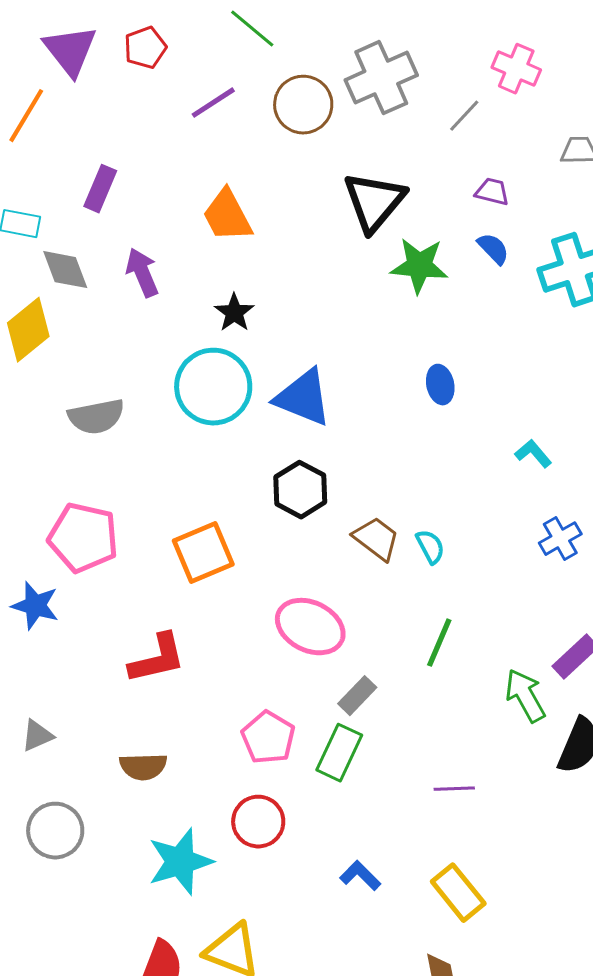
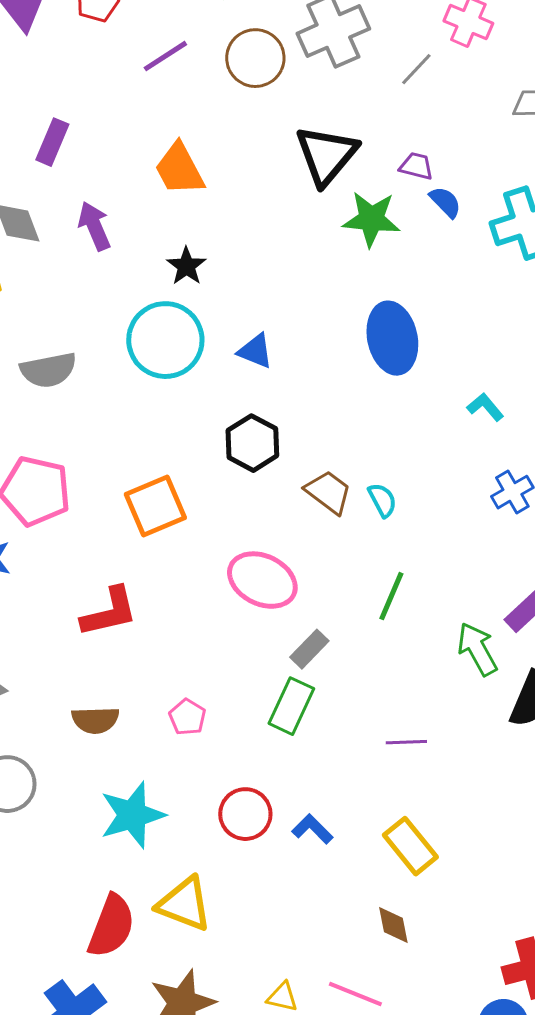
purple trapezoid: (492, 192) -> (416, 166), moved
blue ellipse: (440, 385) -> (392, 338), size x1.8
blue triangle: (303, 398) -> (255, 351), size x0.6
pink pentagon: (268, 738) -> (187, 717), moved, size x0.7
red circle: (258, 822) -> (245, 814), moved

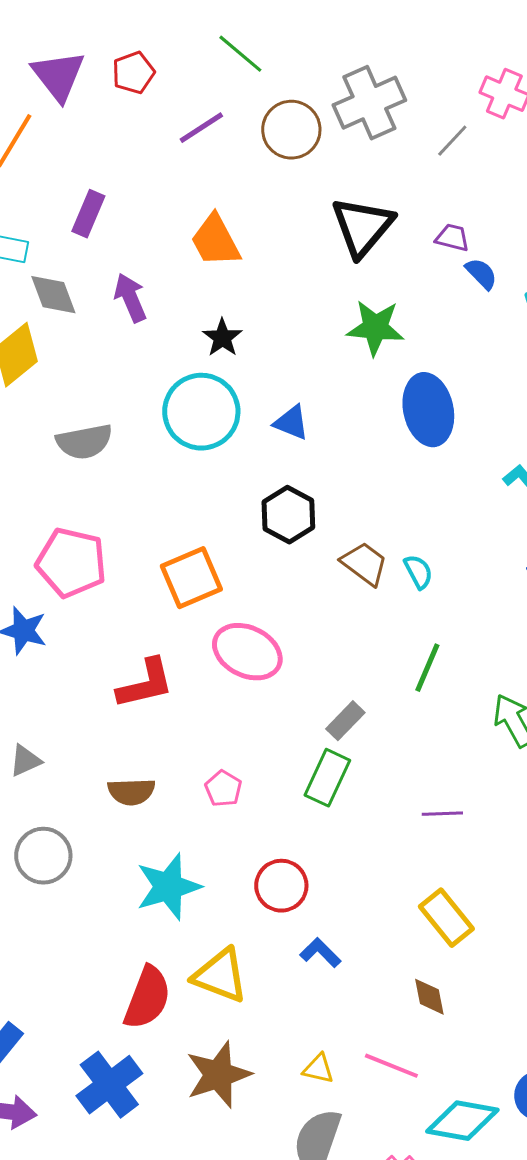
green star: (371, 219) -> (375, 328), moved
pink ellipse: (262, 580) -> (247, 652), moved
blue L-shape: (312, 829) -> (320, 953), moved

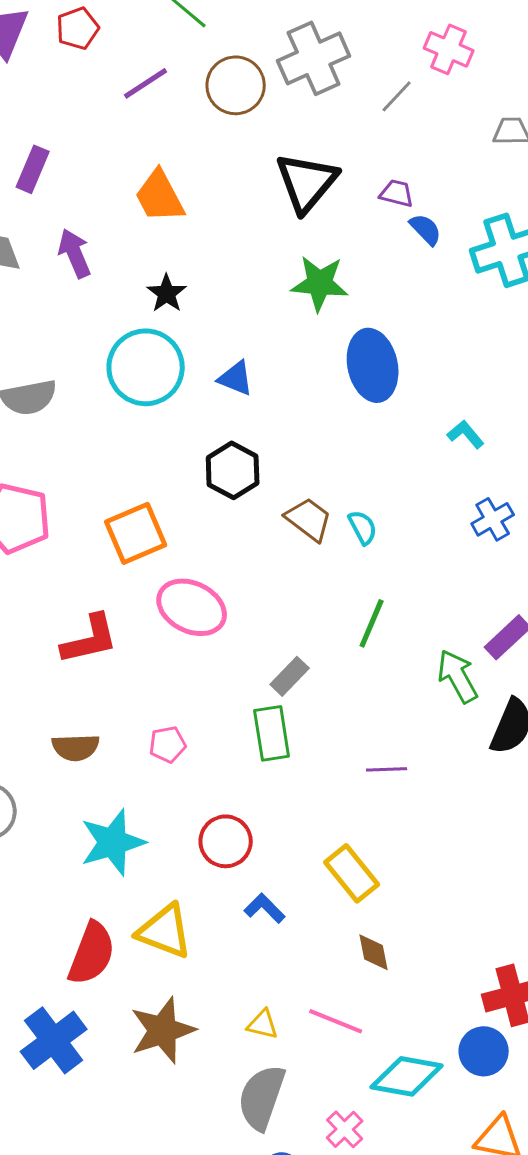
green rectangle: (327, 778) -> (272, 733), turned -34
pink pentagon: (223, 789) -> (168, 744), turned 30
yellow rectangle: (446, 918) -> (352, 873), moved

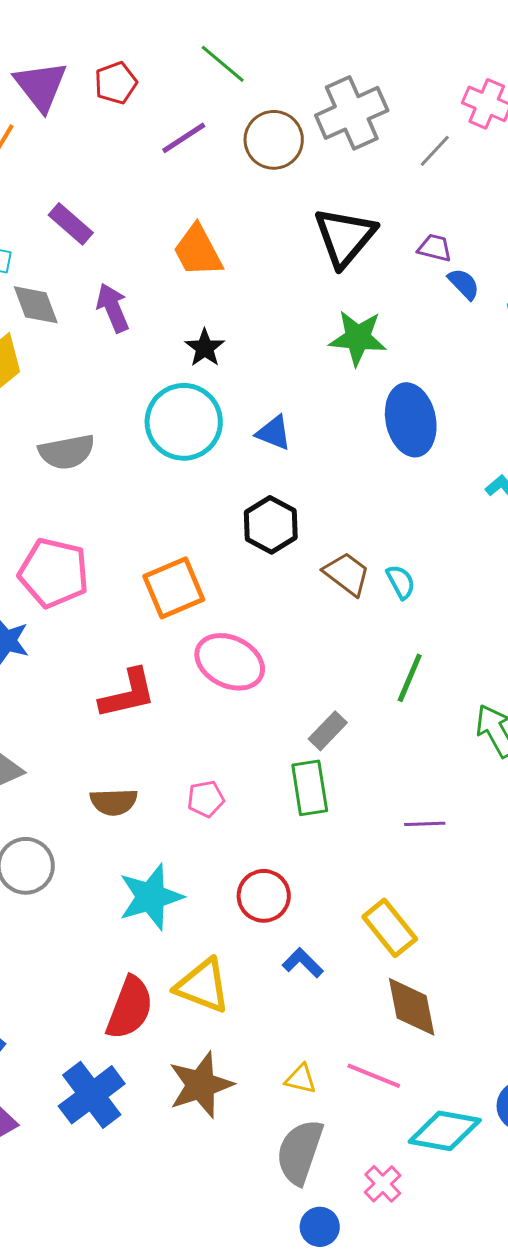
purple rectangle: (33, 169) -> (71, 224), turned -72
brown diamond: (374, 952) -> (412, 1007), size x1.6

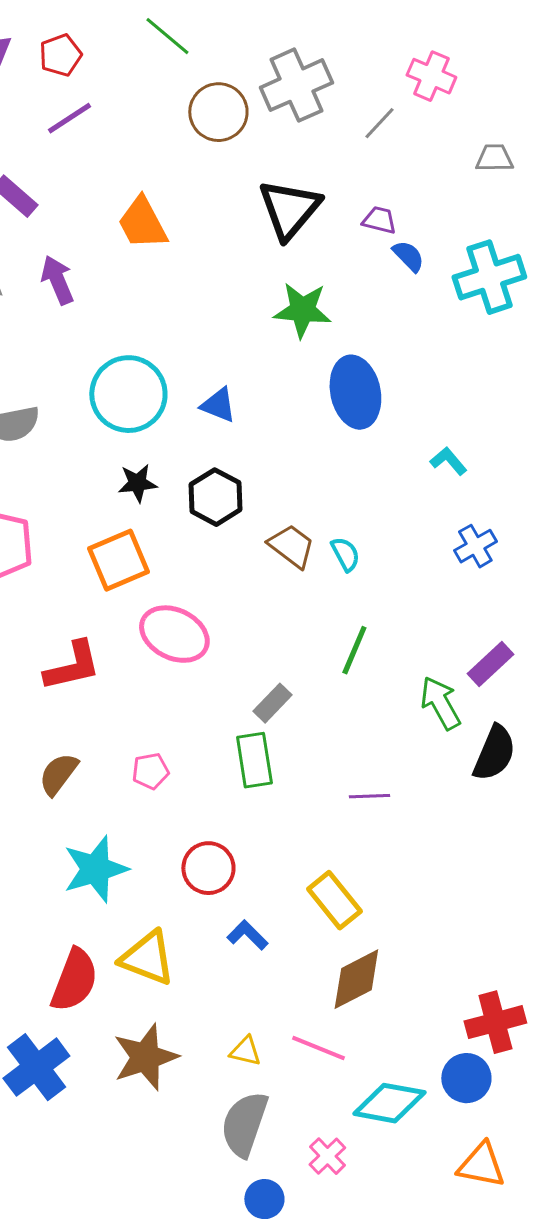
purple line: (184, 138) -> (69, 118), moved
black star: (205, 348) -> (137, 483), moved, turned 30
brown semicircle: (114, 802) -> (58, 774), turned 129
brown diamond: (412, 1007) -> (356, 979), turned 74

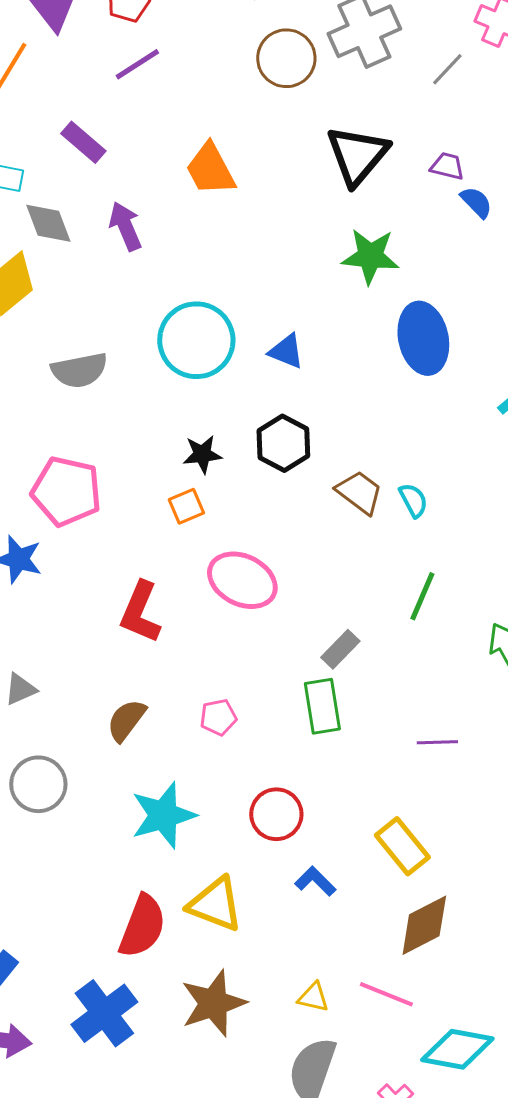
black star: (137, 483) -> (202, 454), moved
orange square: (118, 560) -> (186, 506), size x0.6
red L-shape: (72, 666) -> (140, 612), turned 126

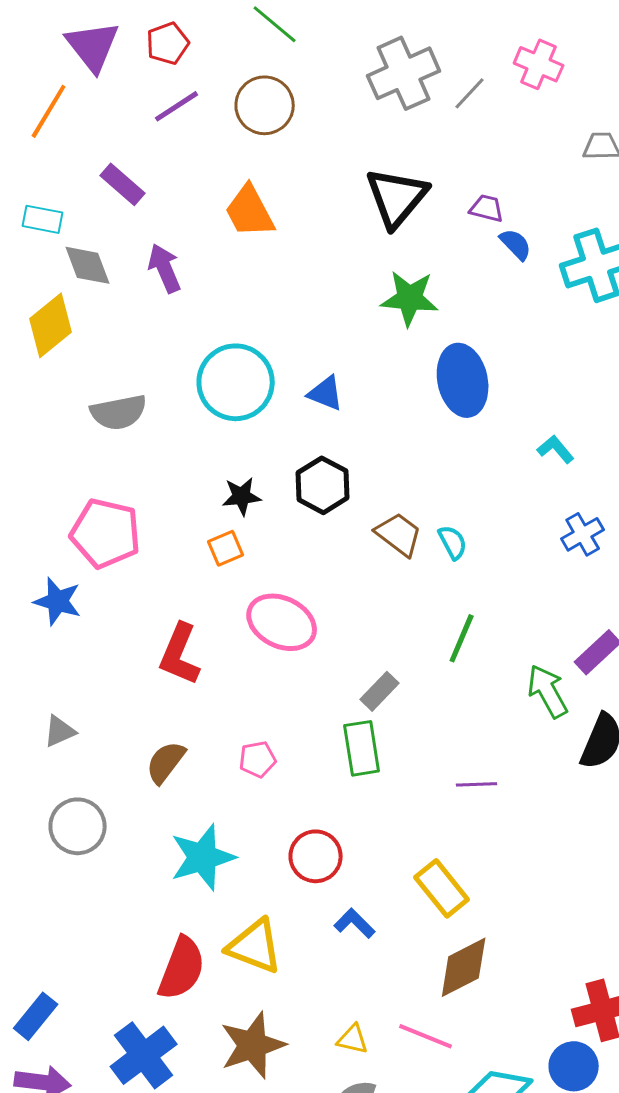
brown circle: (286, 58) -> (265, 105), moved
gray line: (447, 69) -> (470, 93), moved

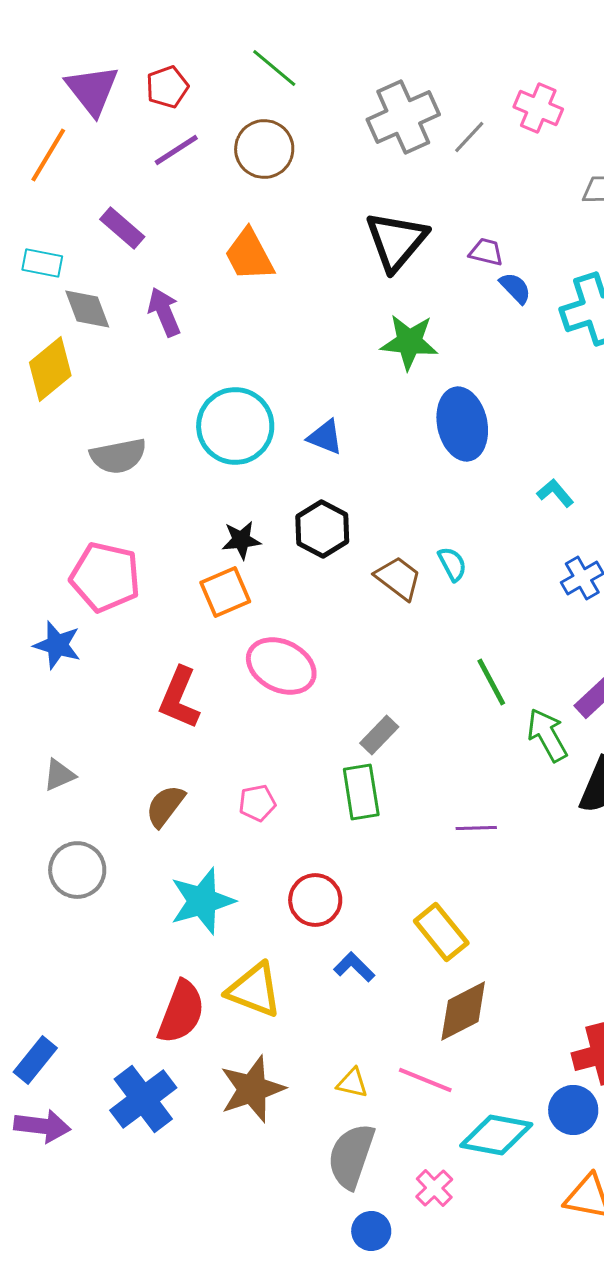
cyan semicircle: (453, 542) -> (452, 564), moved
orange square: (226, 548) -> (225, 592), size x1.4
green line: (462, 638) -> (491, 682), moved, turned -51

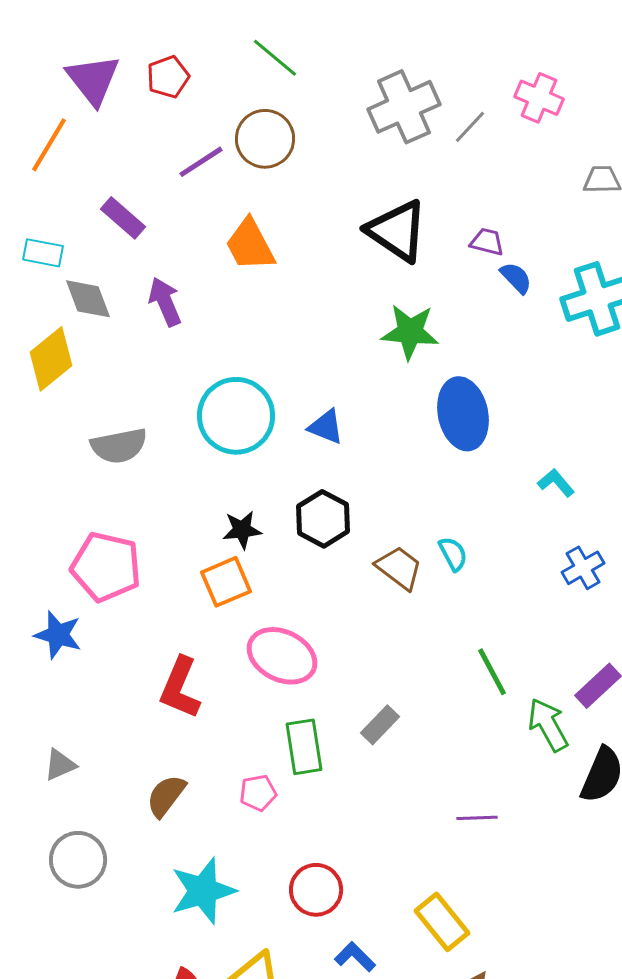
purple line: (176, 150) -> (201, 162), moved
black triangle: (396, 241) -> (397, 231), turned -36
green rectangle: (361, 792) -> (304, 747), moved

